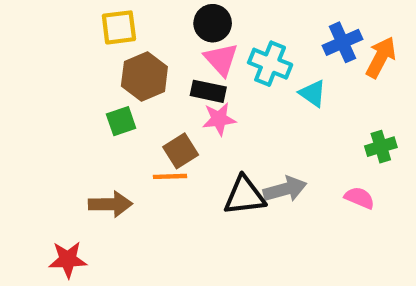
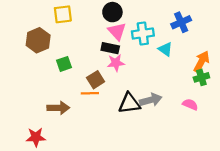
orange arrow: (381, 57) -> (201, 62), moved
cyan cross: (270, 64) -> (143, 34), turned -30
brown hexagon: (144, 76) -> (38, 40), moved

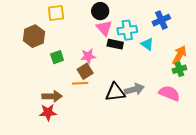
black rectangle: (110, 48) -> (115, 44), moved
pink star: (116, 63) -> (88, 56), moved
pink semicircle: (190, 104) -> (169, 93), size x1.5
red star: (36, 137) -> (48, 112), moved

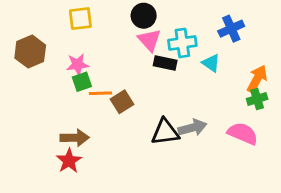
brown hexagon: (34, 36) -> (30, 52), moved
pink star: (88, 56) -> (78, 65), moved
orange line: (80, 83) -> (101, 93), moved
red star: (48, 112) -> (69, 161), turned -30

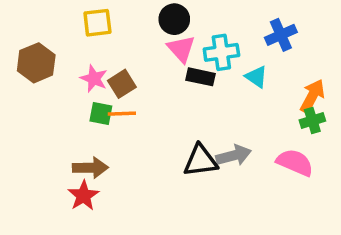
pink star: (78, 65) -> (94, 79), turned 30
green square: (82, 82) -> (101, 114), moved, turned 30
brown square: (122, 102) -> (122, 84), moved

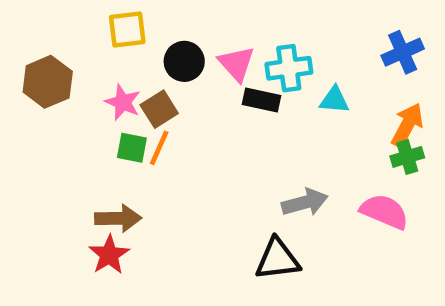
black circle: (174, 19) -> (184, 61), moved
blue cross: (281, 35) -> (403, 52), moved
cyan triangle: (256, 77) -> (334, 100), turned -30
orange line: (122, 114) -> (159, 148), turned -64
black triangle: (200, 161) -> (277, 259), moved

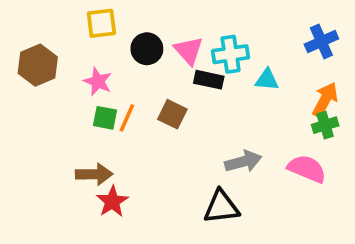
brown square: (159, 109) -> (172, 114), moved, turned -32
red star: (109, 255) -> (112, 202), moved

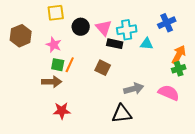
blue cross: (321, 41) -> (167, 23), moved
brown square: (172, 114) -> (103, 68), moved
brown arrow: (94, 174) -> (52, 82), moved
red star: (112, 202) -> (62, 111), turned 30

